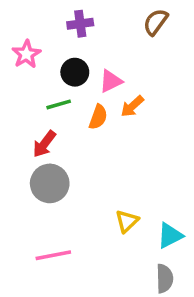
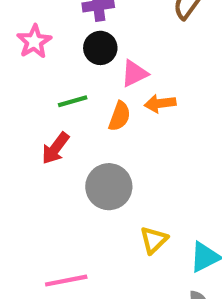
black circle: (75, 72) -> (100, 48), moved
orange arrow: (132, 106) -> (160, 103), turned 35
gray circle: (50, 183) -> (109, 187), moved

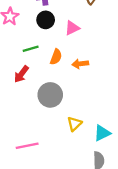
pink triangle: (134, 74) -> (72, 28), moved
orange arrow: (160, 103) -> (80, 64), moved

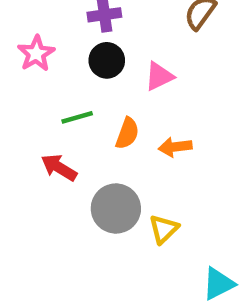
red arrow: (21, 74) -> (59, 167), turned 84
yellow triangle: (74, 124) -> (164, 229), moved

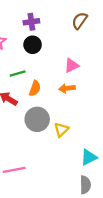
pink triangle: (159, 76) -> (72, 65), moved
orange semicircle: (127, 133) -> (35, 88), moved

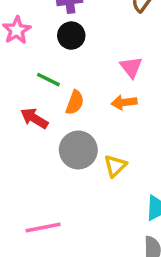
pink triangle: (72, 65) -> (131, 67), turned -42
green line: (18, 73) -> (48, 80), turned 42

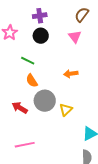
pink triangle: (131, 67) -> (75, 37), moved
orange semicircle: (75, 102) -> (32, 81), moved, turned 128
red arrow: (34, 118) -> (20, 108), moved

